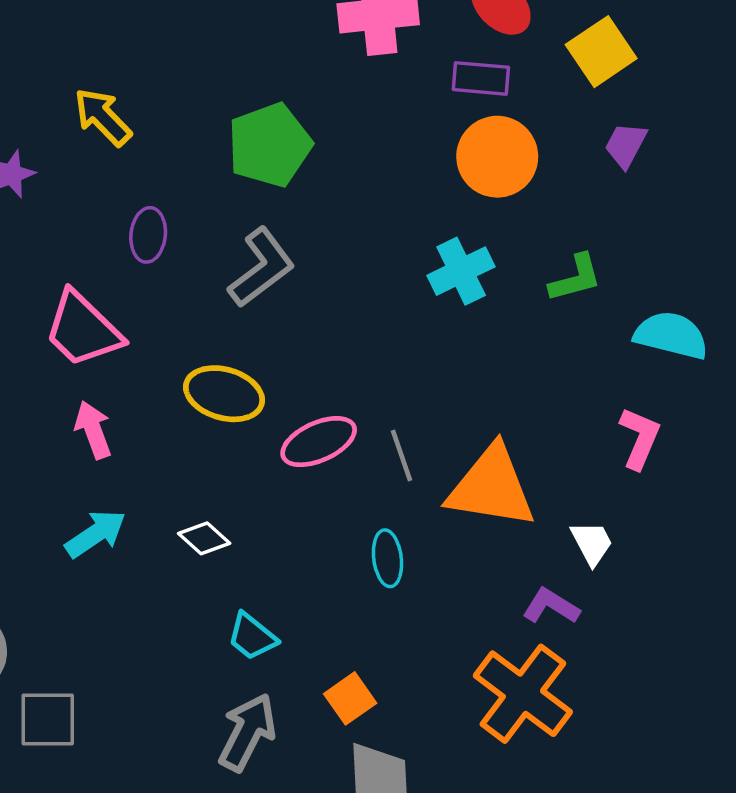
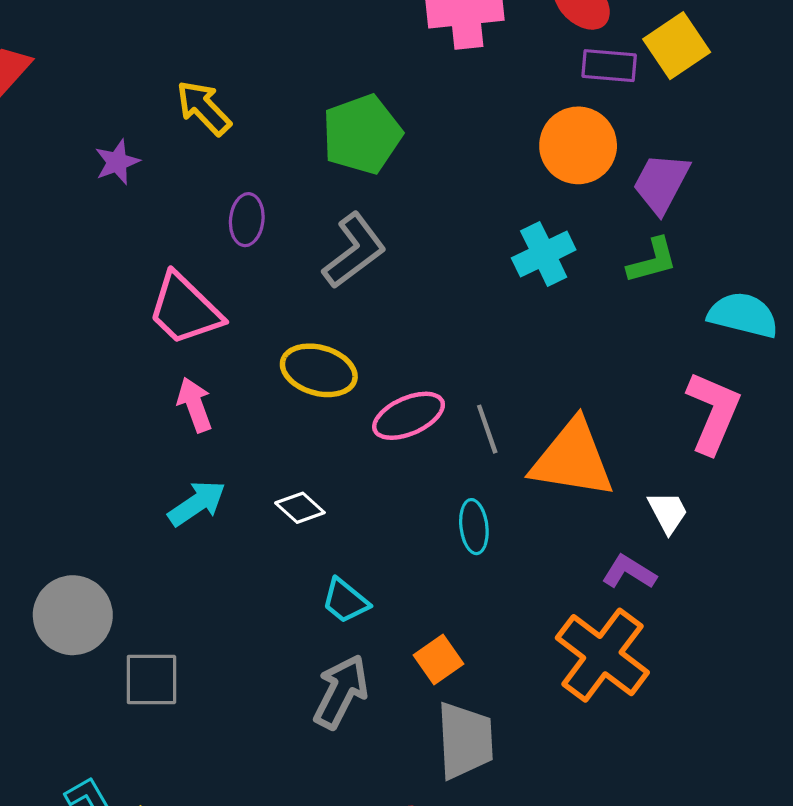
purple rectangle: (481, 78) -> (609, 66), moved
purple trapezoid: (626, 145) -> (661, 183), moved, size x1.4
pink L-shape: (640, 438) -> (713, 412), size x1.4

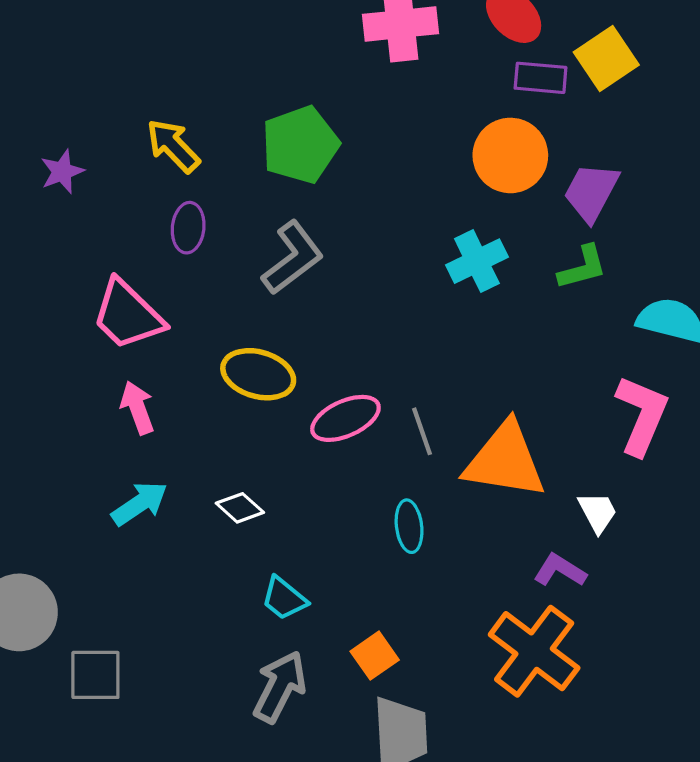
yellow arrow: (204, 108) -> (173, 146), moved

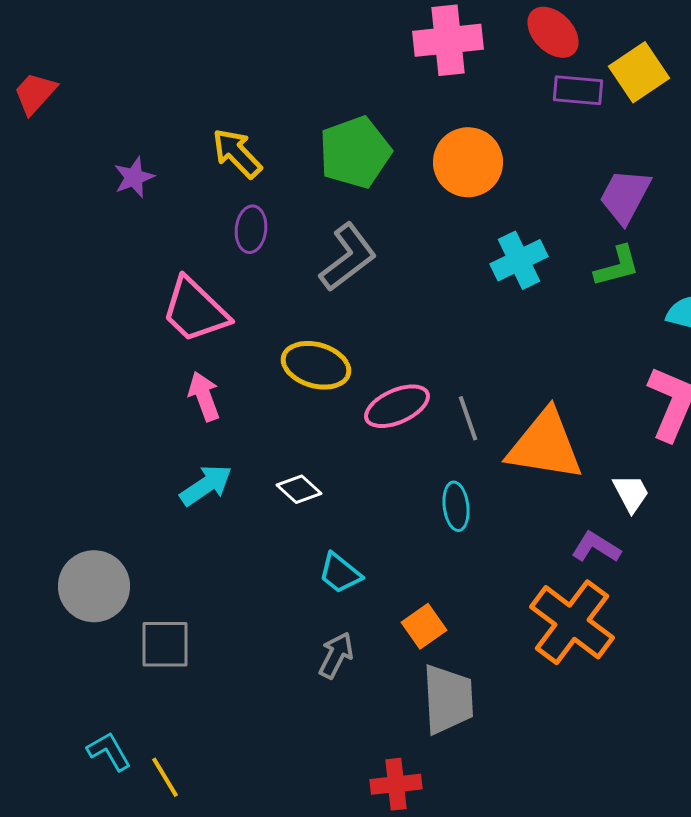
orange circle: (510, 155) -> (468, 162), moved
gray arrow: (280, 687) -> (336, 655), size x0.7

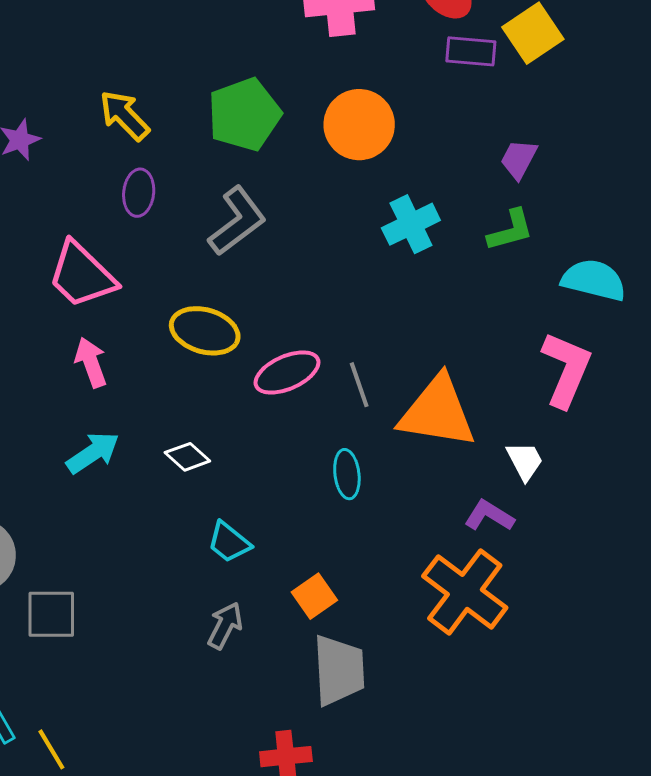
purple trapezoid: (625, 196) -> (519, 159), size x0.7

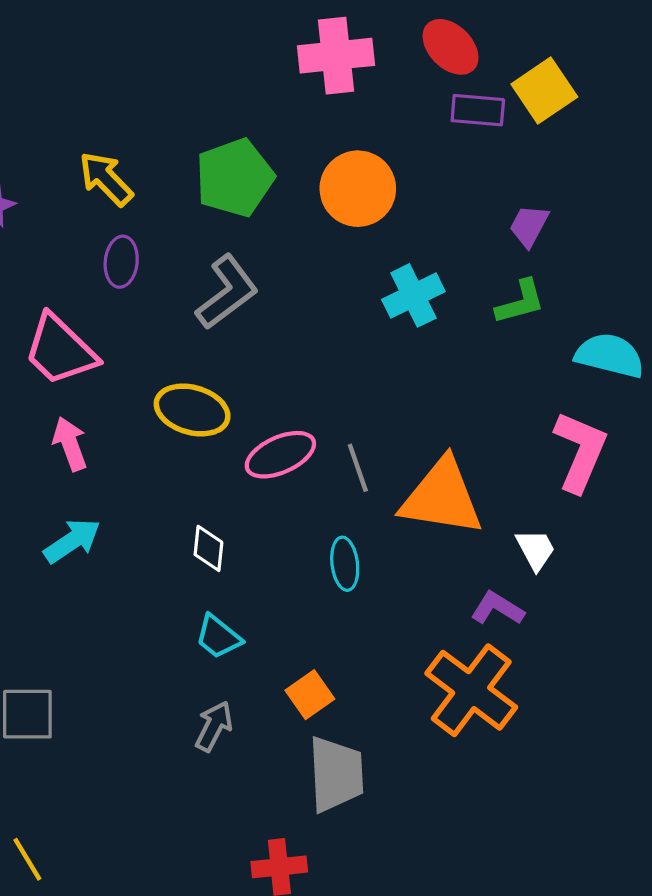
white diamond: (187, 457) -> (208, 548), moved, turned 54

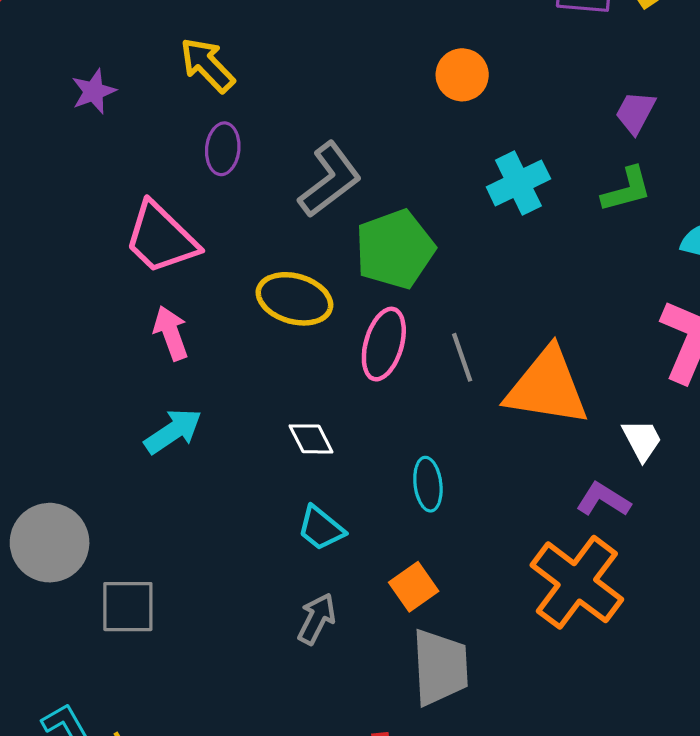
green pentagon: (235, 178) -> (395, 249), moved
orange circle: (358, 189) -> (462, 75), size x0.7
pink ellipse: (280, 455) -> (384, 344), turned -50
white diamond: (208, 548) -> (311, 439), turned -33
cyan ellipse: (345, 564) -> (428, 484), moved

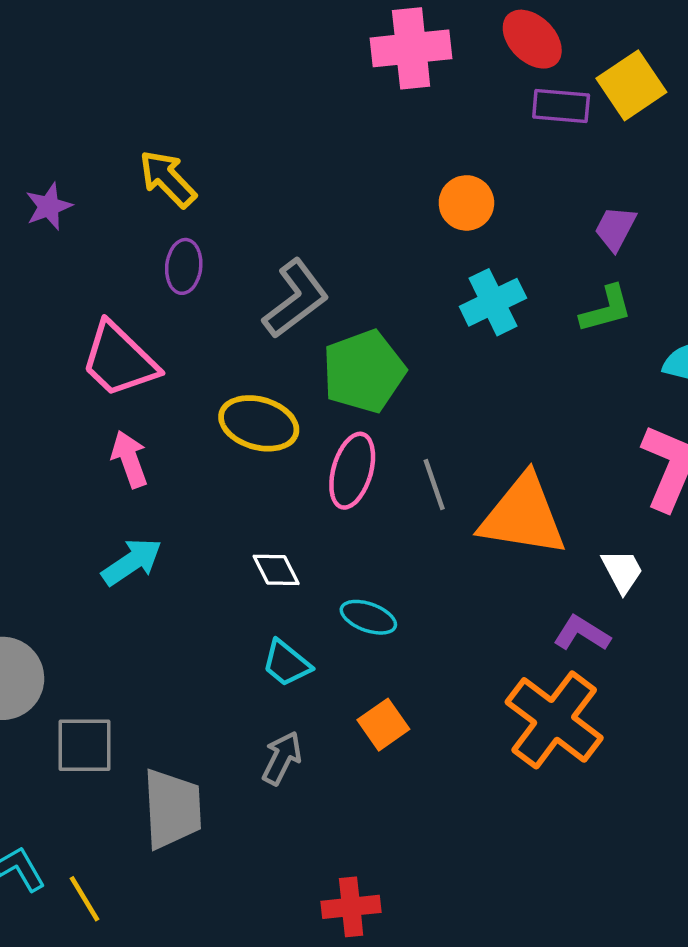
orange circle: (462, 75) -> (466, 203), moved
cyan ellipse: (428, 484) -> (368, 617), moved, turned -63
gray trapezoid: (440, 667) -> (172, 809), moved

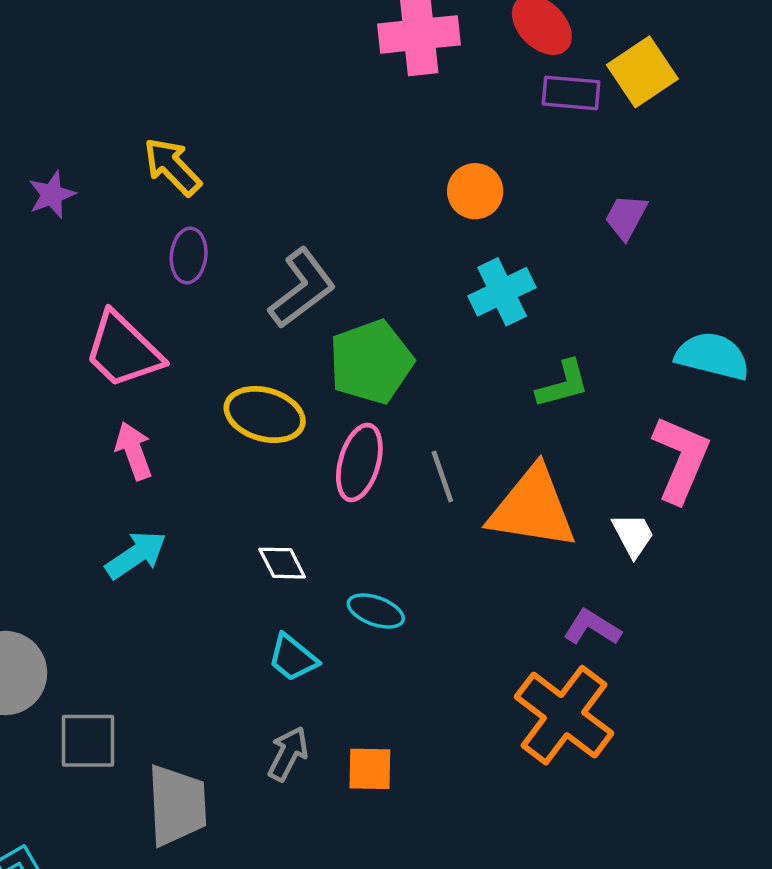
green L-shape: (606, 309) -> (563, 384), moved
white trapezoid: (622, 571) -> (633, 535), moved
orange square: (383, 725) -> (370, 769), moved, turned 36

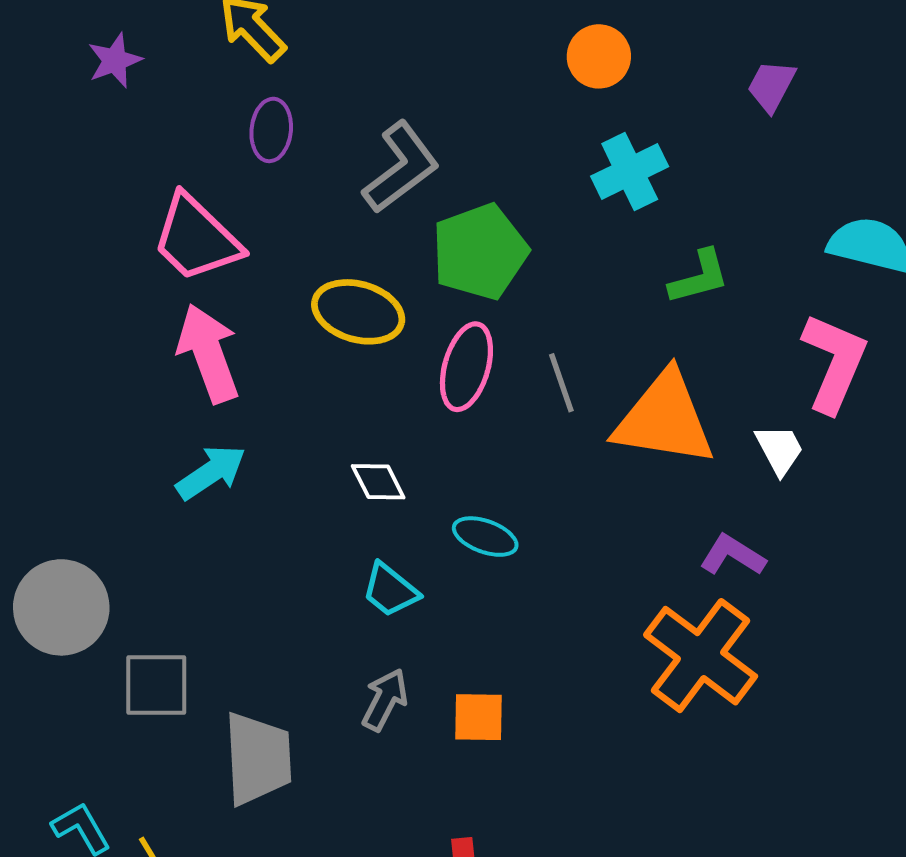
pink arrow: (134, 451) -> (208, 353), size x1.5

